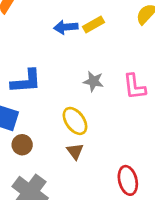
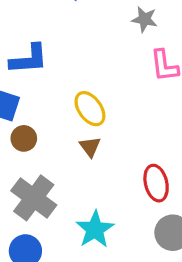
gray star: (93, 81) -> (145, 19), moved

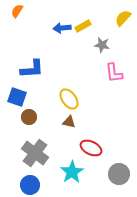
brown triangle: (90, 147) -> (69, 122), turned -40
red ellipse: (156, 183) -> (91, 148), moved, turned -50

